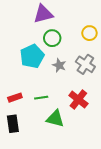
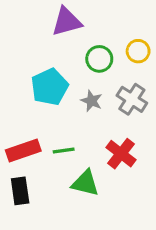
green circle: (52, 38) -> (99, 59), moved
red rectangle: (15, 98) -> (23, 151), size x1.5

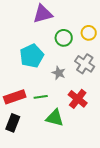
gray star: (92, 101) -> (59, 73), moved
black rectangle: (20, 191) -> (13, 123), turned 30

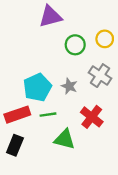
cyan pentagon: (32, 56) -> (37, 87), moved

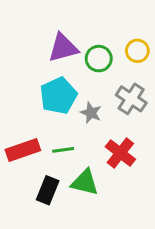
purple triangle: (50, 16) -> (63, 48), moved
cyan pentagon: (37, 87) -> (58, 96), moved
black rectangle: (15, 145) -> (48, 190), moved

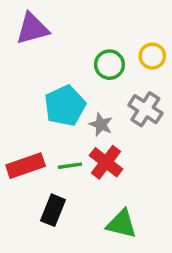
purple triangle: (63, 48) -> (32, 29), moved
red cross: (120, 153) -> (106, 162), moved
green triangle: (85, 182) -> (121, 224), moved

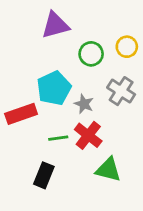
purple triangle: (32, 29) -> (55, 25), moved
red rectangle: (26, 166) -> (21, 114), moved
green triangle: (121, 224) -> (108, 170), moved

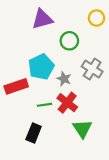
yellow circle: (127, 47) -> (96, 18), moved
green triangle: (108, 170) -> (82, 129), turned 42

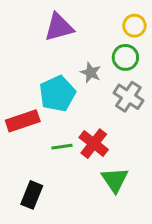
green circle: (69, 41) -> (125, 57), moved
gray star: (64, 79) -> (91, 73), moved
black rectangle: (34, 133) -> (32, 195), moved

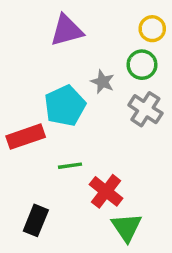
red cross: (94, 144) -> (106, 191), moved
green triangle: (115, 180) -> (127, 227), moved

